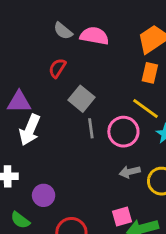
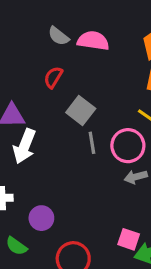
gray arrow: (130, 172) -> (136, 177), moved
pink square: (122, 217) -> (129, 239), turned 36

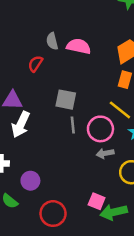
gray semicircle: (59, 36) -> (52, 41), turned 35
red semicircle: (53, 77) -> (35, 64), moved
gray square: (81, 110) -> (66, 100), turned -30

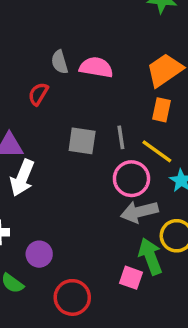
gray line: (73, 125) -> (121, 137), moved
gray arrow: (105, 153) -> (139, 212), size x1.5
green arrow: (114, 212) -> (150, 256), moved, turned 85

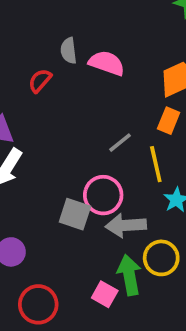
gray line: (121, 137) -> (120, 143), turned 50
gray square: (82, 141) -> (75, 214), moved
yellow line: (157, 151) -> (156, 164), turned 32
pink circle: (131, 179) -> (103, 195), moved

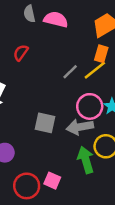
red semicircle: (40, 81) -> (21, 53), moved
yellow line: (156, 164) -> (95, 70), moved, turned 70
pink circle: (103, 195) -> (90, 106), moved
pink square: (105, 294) -> (52, 181), moved

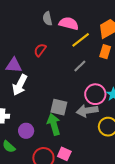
yellow line: (95, 70) -> (81, 40), moved
green arrow: (86, 160) -> (54, 124), moved

